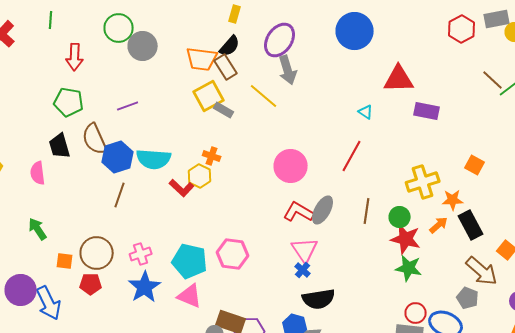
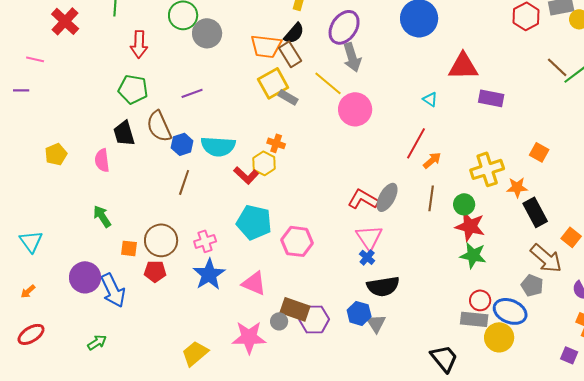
blue hexagon: (118, 157) -> (182, 144), size x0.7
pink circle: (291, 166) -> (355, 109), moved
orange arrow: (439, 225) -> (432, 160), moved
cyan pentagon: (190, 261) -> (254, 222), moved

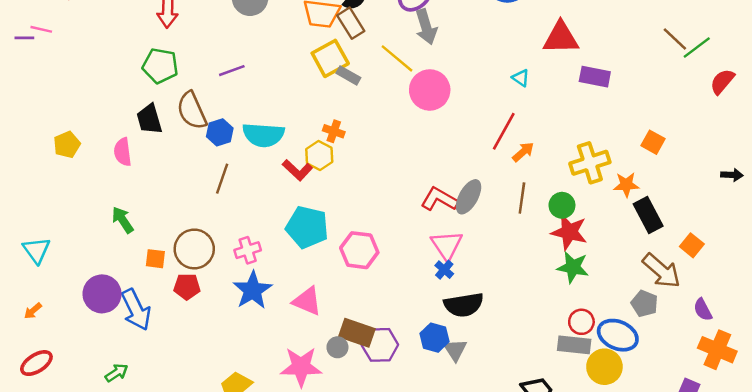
purple line: (21, 90) -> (24, 38), moved

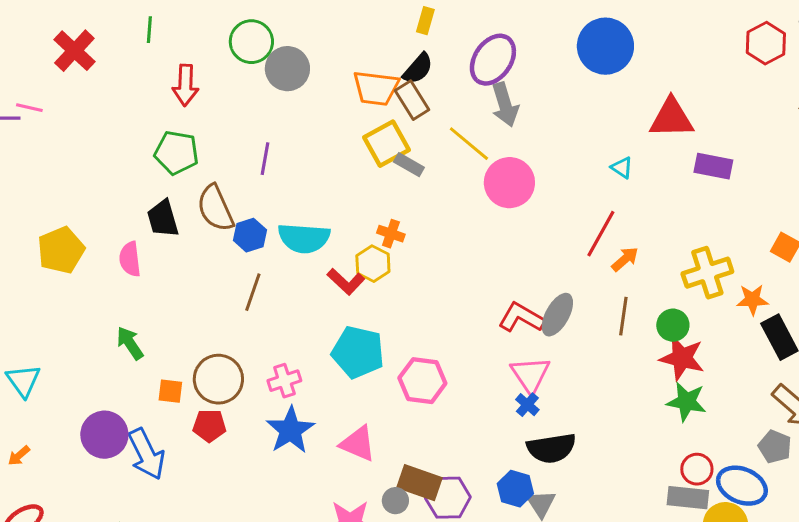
purple line: (232, 71) -> (265, 159), turned -60
yellow pentagon: (67, 145) -> (61, 250), size x1.4

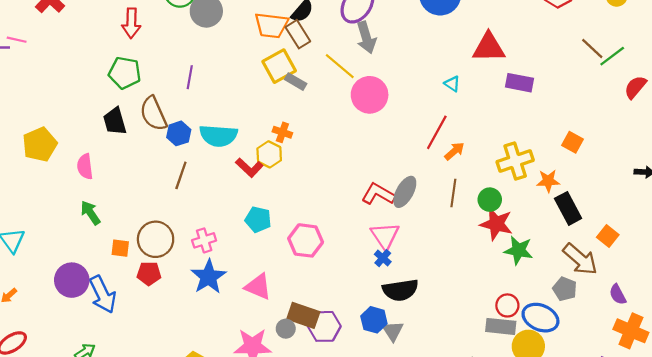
pink semicircle: (130, 259) -> (85, 167), moved
cyan pentagon: (358, 352) -> (258, 219), size x0.7
green star: (686, 402) -> (518, 250), moved

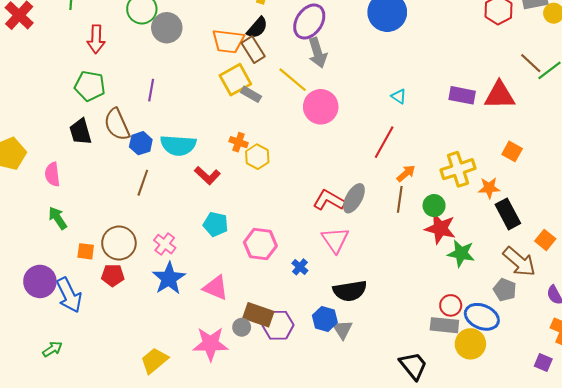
red triangle: (489, 47) -> (500, 95), moved
orange arrow: (454, 151) -> (406, 173), moved
yellow hexagon: (269, 154) -> (257, 157), moved
pink cross: (204, 240) -> (165, 244), turned -35
blue cross: (383, 258) -> (300, 267), moved

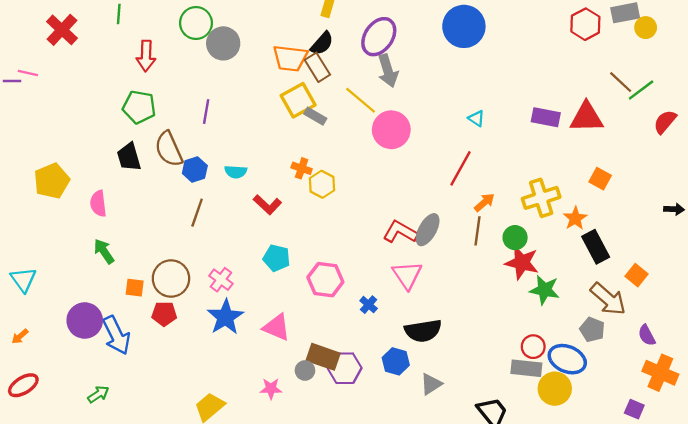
cyan semicircle: (178, 145) -> (236, 172), size x0.6
orange star: (489, 188) -> (575, 218), turned -30
gray triangle: (343, 329) -> (431, 384), moved, turned 30
pink star: (210, 344) -> (271, 389), size x0.6

